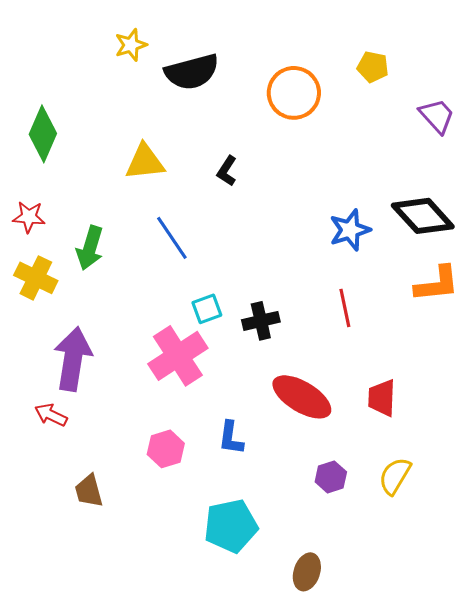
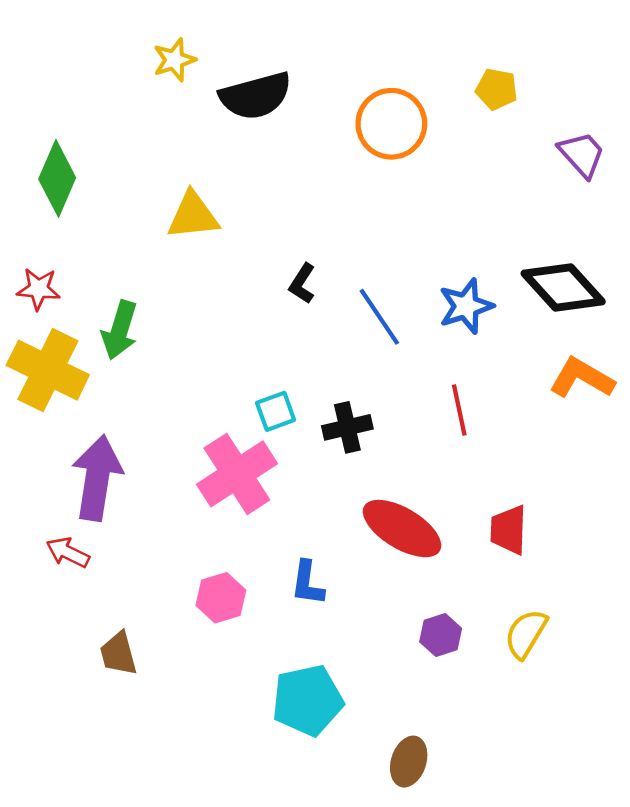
black L-shape: (227, 171) -> (302, 284), moved
blue line: (172, 238) -> (379, 317), moved
yellow cross: (36, 278) -> (48, 370), size x1.4
orange L-shape: (437, 284) -> (582, 378), turned -144

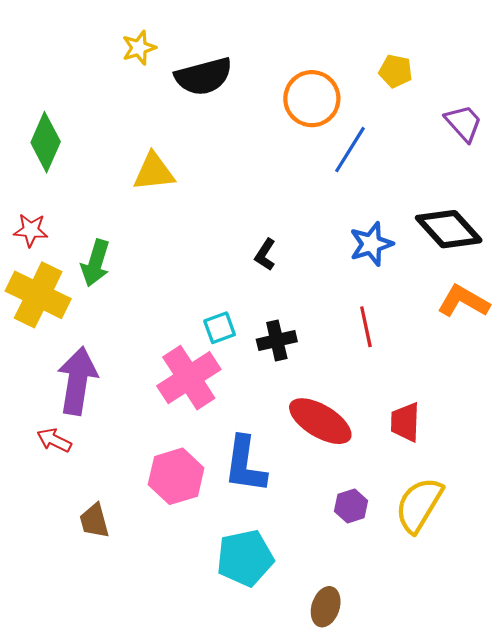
black L-shape: (302, 284) -> (265, 255), moved
blue line: (379, 317) -> (350, 150), moved, turned 66
blue L-shape: (307, 583) -> (245, 465), size x1.6
pink hexagon: (221, 598) -> (176, 476), size x1.4
yellow semicircle: (526, 634) -> (419, 505), size x1.4

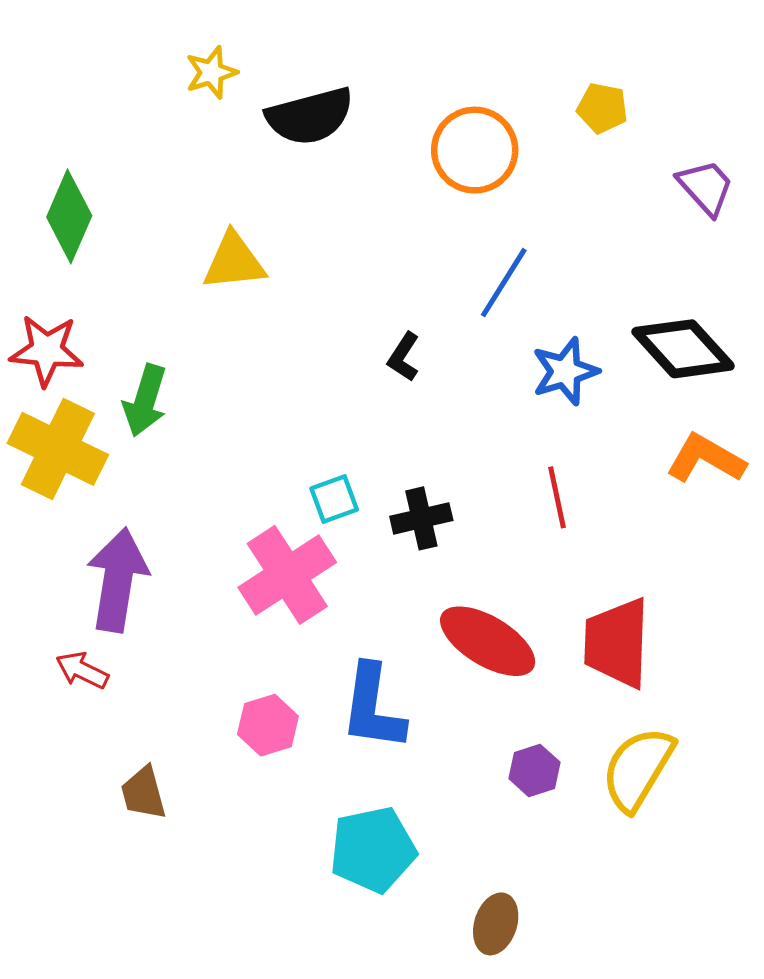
blue line: (350, 150) -> (504, 283), moved
red star: (31, 230) -> (47, 350), size x1.4
black L-shape: (265, 255) -> (404, 357), moved
red trapezoid: (405, 422) -> (617, 643), size x1.5
pink hexagon: (176, 476) -> (268, 725), size x0.7

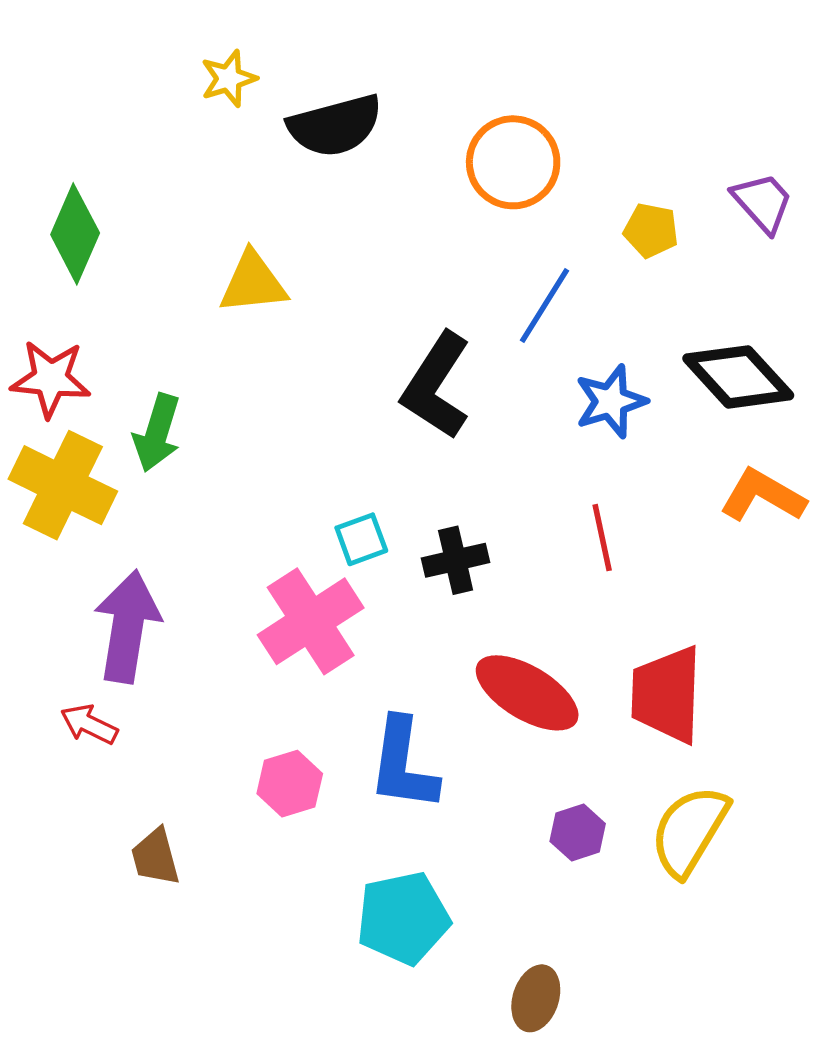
yellow pentagon: (602, 108) -> (651, 230), moved
black L-shape: (404, 357) -> (436, 386), size x2.0

